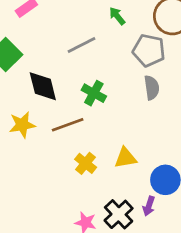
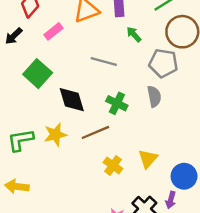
gray line: (81, 45) -> (104, 61), turned 45
gray semicircle: (152, 88) -> (154, 96), moved
yellow triangle: (125, 158) -> (148, 159), turned -35

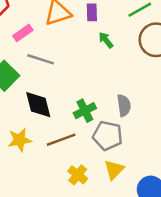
gray line: (104, 61) -> (41, 59), moved
gray pentagon: (163, 63) -> (108, 136), moved
green cross: (117, 103) -> (85, 111), turned 35

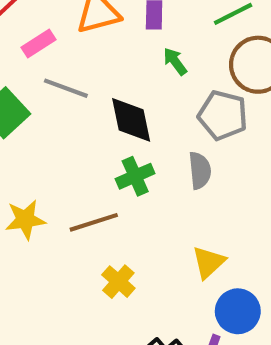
black diamond: (38, 105) -> (131, 120), moved
gray pentagon: (108, 136) -> (223, 115), moved
yellow triangle: (114, 170) -> (209, 262), moved

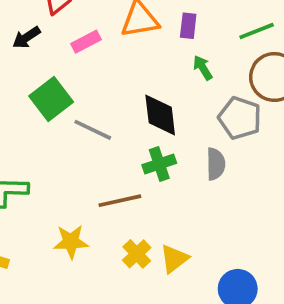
gray line: (66, 88) -> (93, 130), moved
yellow star: (25, 220) -> (71, 242), moved
yellow triangle: (209, 262) -> (174, 259), moved

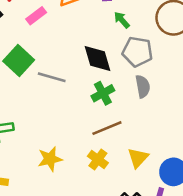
gray pentagon: (240, 118) -> (137, 52), moved
brown line: (120, 201) -> (107, 128), moved
yellow triangle: (174, 259) -> (138, 158), moved

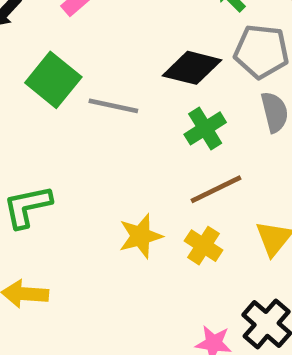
black diamond: (98, 59) -> (192, 68), turned -56
yellow star: (50, 159) -> (141, 236), moved

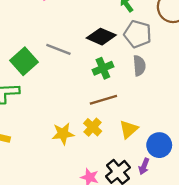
green square: (53, 80) -> (24, 61), moved
yellow star: (141, 236) -> (63, 134), moved

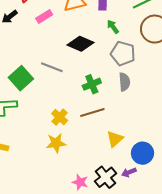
black diamond: (101, 37) -> (80, 44), moved
yellow cross: (93, 127) -> (60, 117), moved
purple arrow: (144, 166) -> (129, 172), turned 48

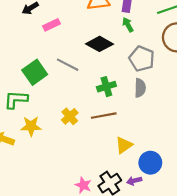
pink rectangle: (44, 17) -> (51, 25), moved
green arrow: (113, 27) -> (128, 25), moved
yellow star: (56, 143) -> (31, 126), moved

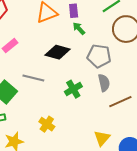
brown line: (104, 116) -> (120, 102), moved

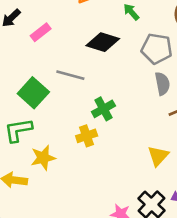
green cross: (73, 89) -> (103, 109), moved
yellow cross: (47, 124) -> (87, 136), turned 35

